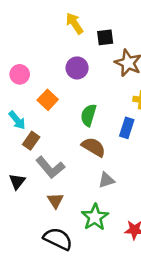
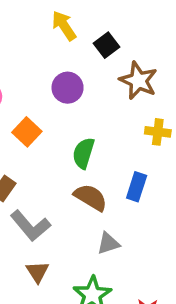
black square: (105, 37) -> (106, 45), turned -30
blue rectangle: (127, 128) -> (137, 187), moved

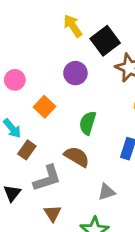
black square: (106, 45) -> (105, 41), size x1.5
brown semicircle: (91, 197) -> (77, 157), moved
gray L-shape: (30, 226) -> (47, 178), turned -68

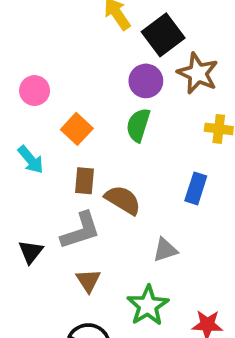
purple circle: (75, 73) -> (146, 81), moved
green semicircle: (88, 123) -> (138, 125), moved
brown rectangle: (27, 150) -> (84, 181), moved, turned -30

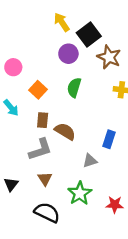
purple circle: (146, 81) -> (68, 54), moved
blue rectangle: (196, 188) -> (109, 139), moved
black triangle: (31, 252) -> (11, 184), moved

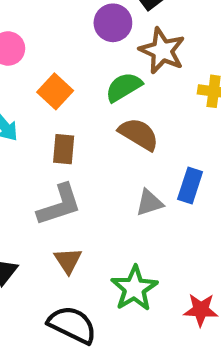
brown star: (109, 57) -> (162, 51), moved
green semicircle: (74, 87) -> (124, 87), turned 42
brown semicircle: (65, 131) -> (139, 134), moved
gray triangle: (90, 161) -> (149, 203), moved

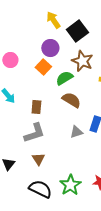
purple circle: (113, 23) -> (50, 48), moved
orange square: (55, 91) -> (43, 67), moved
green star: (134, 288) -> (70, 185), moved

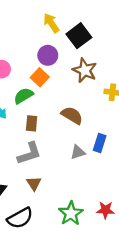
green semicircle: (64, 78) -> (24, 96), moved
black semicircle: (40, 189) -> (20, 218), moved, turned 125

